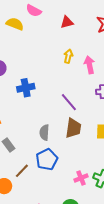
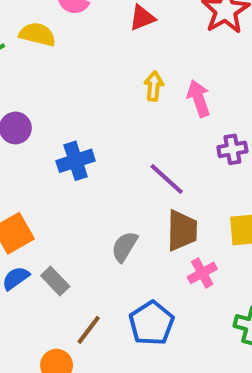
gray semicircle: (44, 132) -> (124, 247), turned 35
blue pentagon: (47, 159) -> (152, 323), moved
pink cross: (81, 178) -> (202, 273), moved

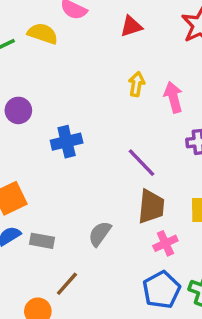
gray semicircle: (124, 247) -> (100, 234), moved
gray rectangle: (55, 281) -> (42, 241), turned -40
blue pentagon: (152, 323) -> (161, 290), moved

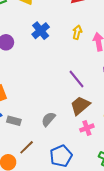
blue cross: (67, 142) -> (41, 31), moved, turned -30
brown trapezoid: (151, 207) -> (80, 105), turned -140
blue pentagon: (161, 290) -> (61, 156), moved

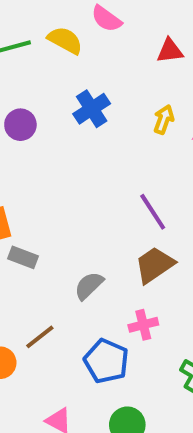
gray rectangle: (14, 121) -> (23, 257), moved
pink cross: (87, 128) -> (143, 325), moved
blue pentagon: (61, 156) -> (106, 361), turned -30

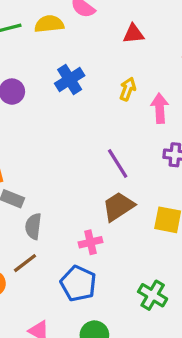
yellow semicircle: (65, 40) -> (49, 24), turned -36
gray semicircle: (89, 286) -> (33, 226), moved, turned -40
pink cross: (143, 325) -> (90, 242), moved

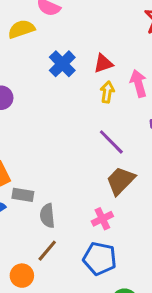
red triangle: (134, 34) -> (103, 63), moved
blue cross: (70, 80) -> (62, 64), moved
yellow arrow: (128, 89) -> (107, 92), moved

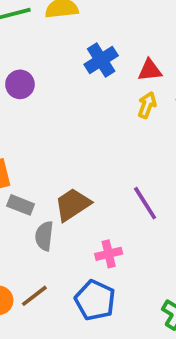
purple line: (111, 142) -> (145, 203), moved
brown trapezoid: (121, 181) -> (73, 205), moved
brown line: (47, 251) -> (34, 296), moved

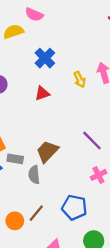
red triangle: (150, 70) -> (42, 93), moved
yellow arrow: (147, 105) -> (80, 80), turned 147
pink cross: (109, 254) -> (98, 175), moved

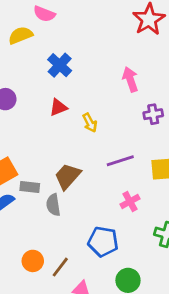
yellow arrow: (80, 80) -> (90, 123), moved
purple line: (92, 140) -> (120, 161), turned -60
brown line: (36, 213) -> (60, 267), moved

